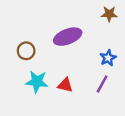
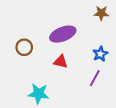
cyan star: (37, 82) -> (39, 94), moved
red triangle: (65, 85) -> (61, 62), moved

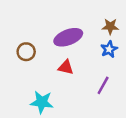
brown star: (101, 13) -> (110, 26), moved
blue star: (100, 54) -> (109, 49), moved

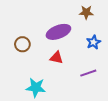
brown star: (110, 26) -> (86, 12), moved
purple line: (103, 85) -> (88, 73), turned 42

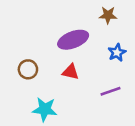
brown circle: (22, 44) -> (28, 69), moved

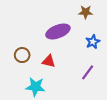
red triangle: (71, 72) -> (49, 61), moved
purple line: (111, 91) -> (88, 72), turned -35

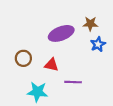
brown star: (86, 12) -> (90, 24), moved
purple line: (88, 72) -> (73, 82), moved, turned 56

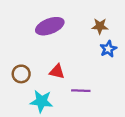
purple ellipse: (61, 33) -> (50, 26), moved
brown circle: (23, 58) -> (21, 74), moved

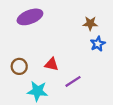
purple ellipse: (50, 26) -> (30, 17), moved
purple line: (81, 91) -> (73, 81), turned -35

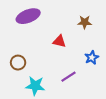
blue star: (98, 44) -> (92, 57), moved
red triangle: (51, 64) -> (59, 41), moved

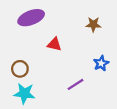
red triangle: (59, 41) -> (54, 44), moved
cyan star: (35, 86) -> (24, 93), moved

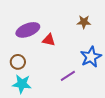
purple ellipse: (31, 18) -> (28, 30), moved
blue star: (101, 63) -> (91, 57), size x1.5

